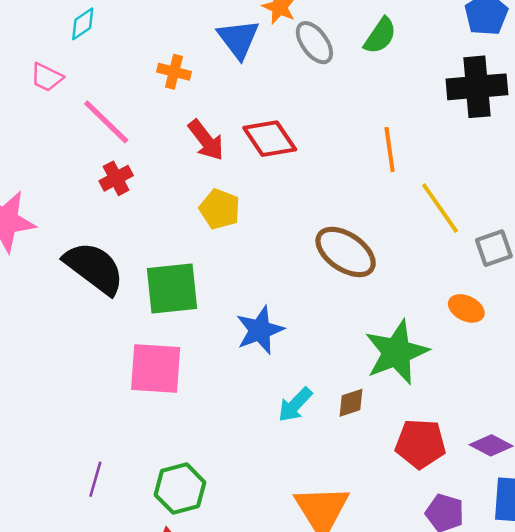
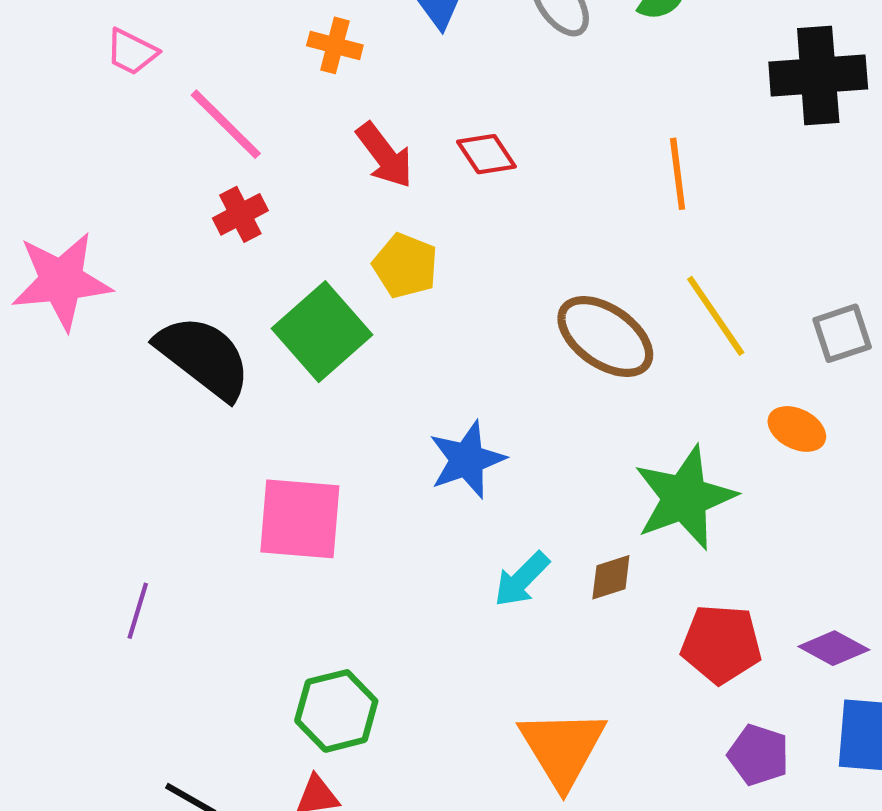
red diamond: (270, 139) -> (486, 154), size x0.7
yellow line: (440, 208) -> (716, 316), moved
green square: (172, 288) -> (322, 332), moved, turned -36
purple line: (95, 479) -> (138, 611), moved

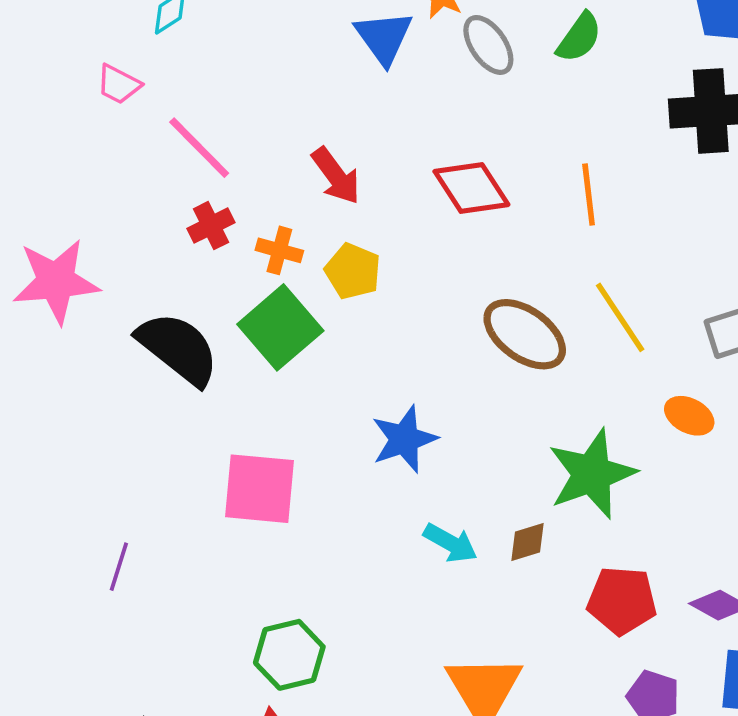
orange cross: (335, 45) -> (279, 250), moved
red diamond: (486, 154) -> (471, 188), moved, size x1.5
cyan arrow: (522, 579) -> (450, 543), turned -106

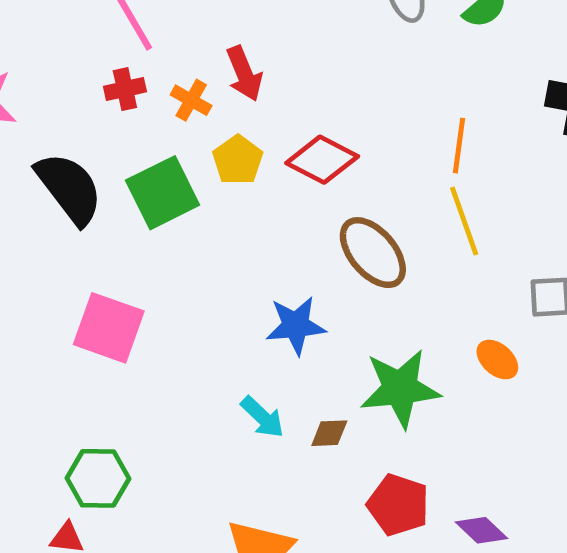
red diamond: (471, 188) -> (322, 160), moved, turned -44
orange cross: (279, 250) -> (191, 100), moved
yellow line: (620, 317) -> (464, 221), moved
blue star: (404, 439) -> (296, 325), moved

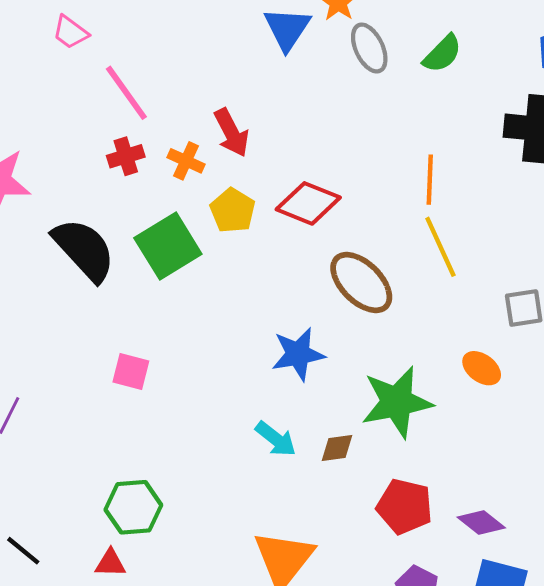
pink square: (109, 328) -> (131, 372), size x0.6

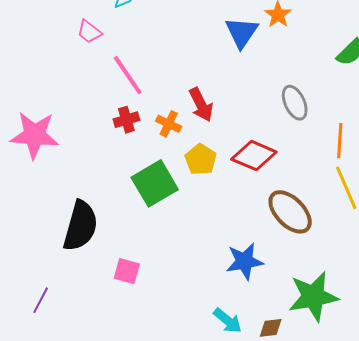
gray ellipse: (369, 48) -> (295, 103), moved
black semicircle: (84, 250) -> (80, 226), moved, turned 57

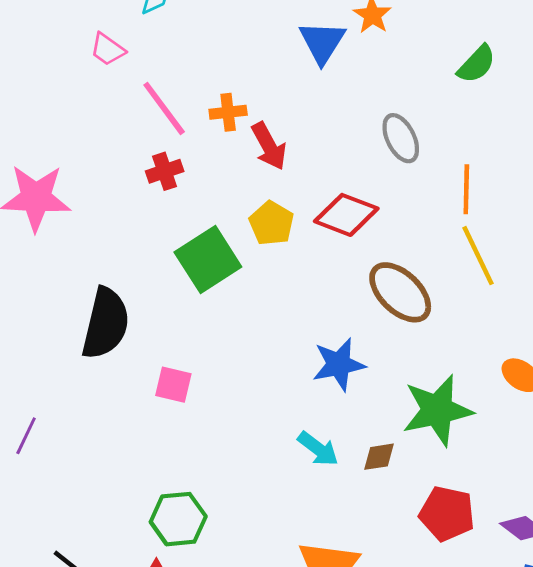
orange cross: (169, 124) -> (228, 112), moved, turned -30
purple line: (41, 300) -> (26, 436), moved

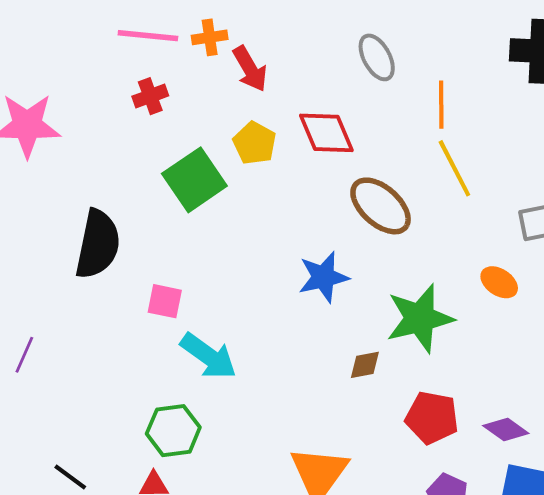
pink line: (164, 108) -> (148, 36), turned -46
red diamond: (346, 215) -> (326, 133), turned 48
cyan arrow: (318, 449) -> (208, 356), moved, size x1.4

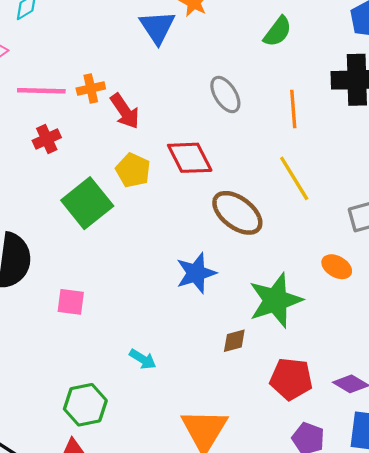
orange line: (441, 105) -> (293, 109), moved
cyan arrow: (208, 356) -> (143, 359), moved, size x0.6

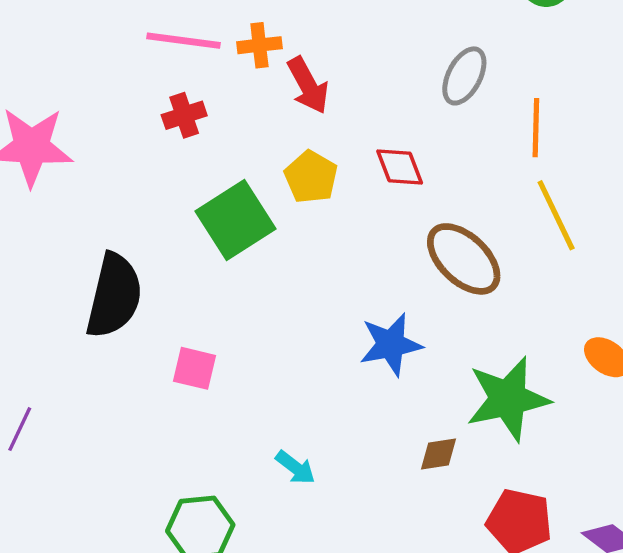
gray ellipse: (225, 95) -> (464, 76), turned 54
orange line: (293, 109) -> (536, 128), moved
red diamond: (190, 158) -> (400, 167), size x0.7

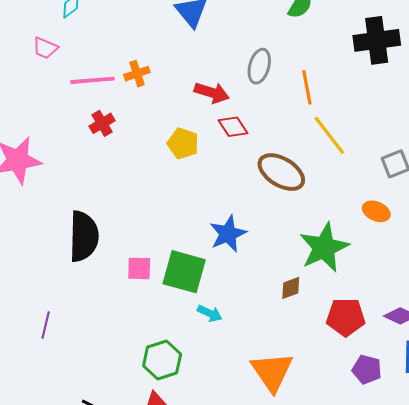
red arrow: (308, 85) -> (212, 93), moved, turned -32
green square: (236, 220) -> (184, 272), moved, turned -30
blue star: (391, 344) -> (228, 234), moved

